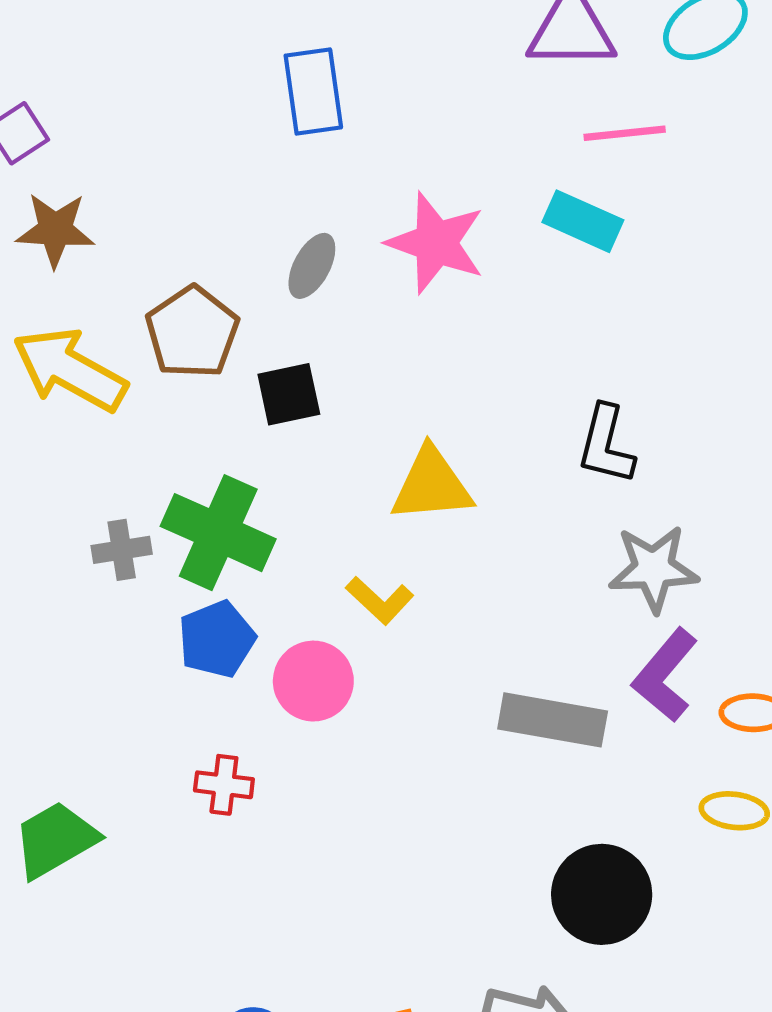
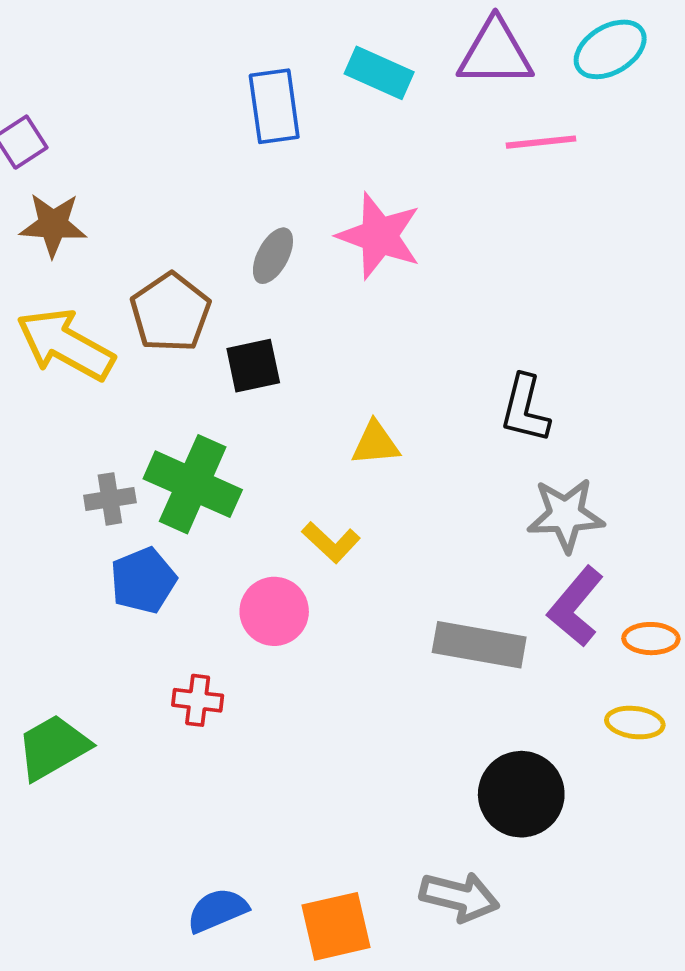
cyan rectangle: (583, 221) -> (379, 73), moved
yellow triangle: (432, 485) -> (375, 443), size x0.7
blue pentagon: (217, 639) -> (143, 580), moved

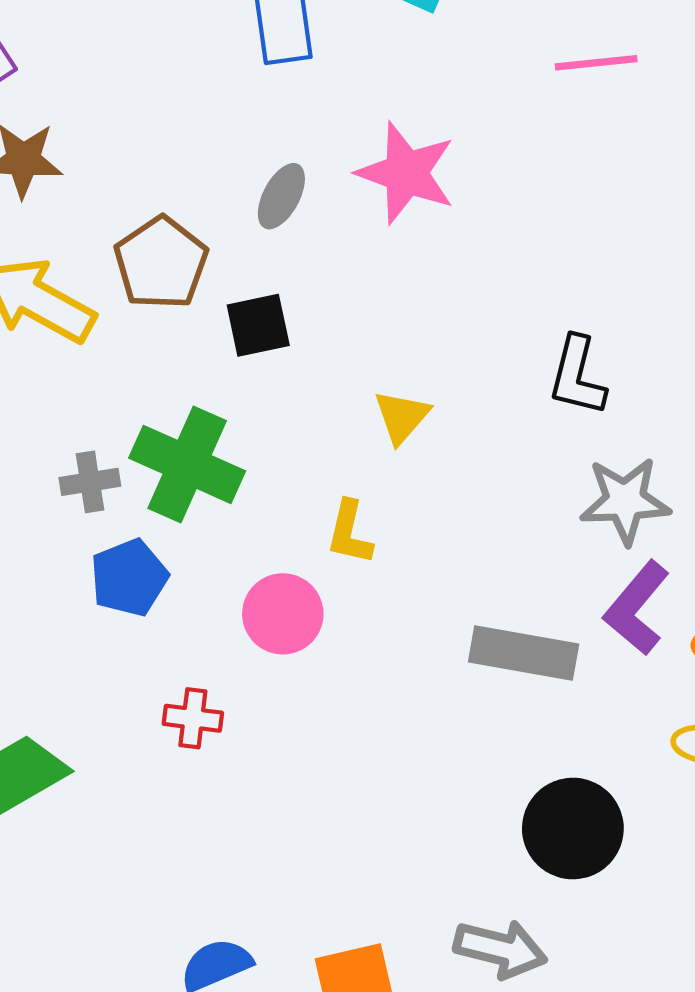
yellow triangle: (375, 443) -> (402, 417), turned -44
yellow L-shape: (331, 542) -> (350, 533), turned 60

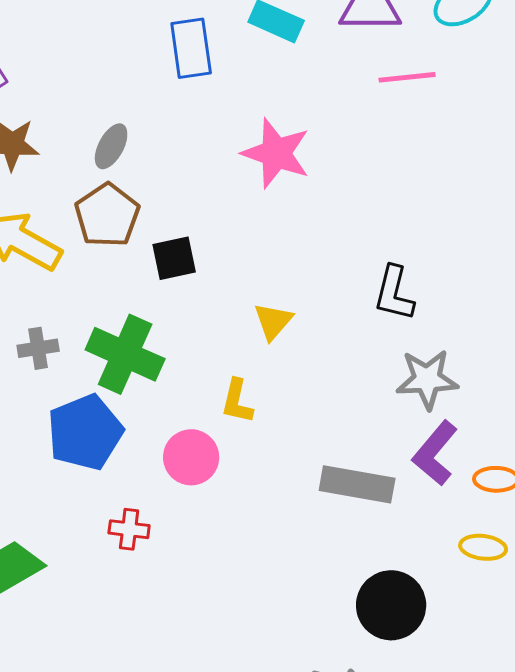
gray ellipse: (281, 196) -> (111, 146), moved
gray cross: (90, 482) -> (38, 348), moved
blue pentagon: (129, 578) -> (85, 432), size x1.4

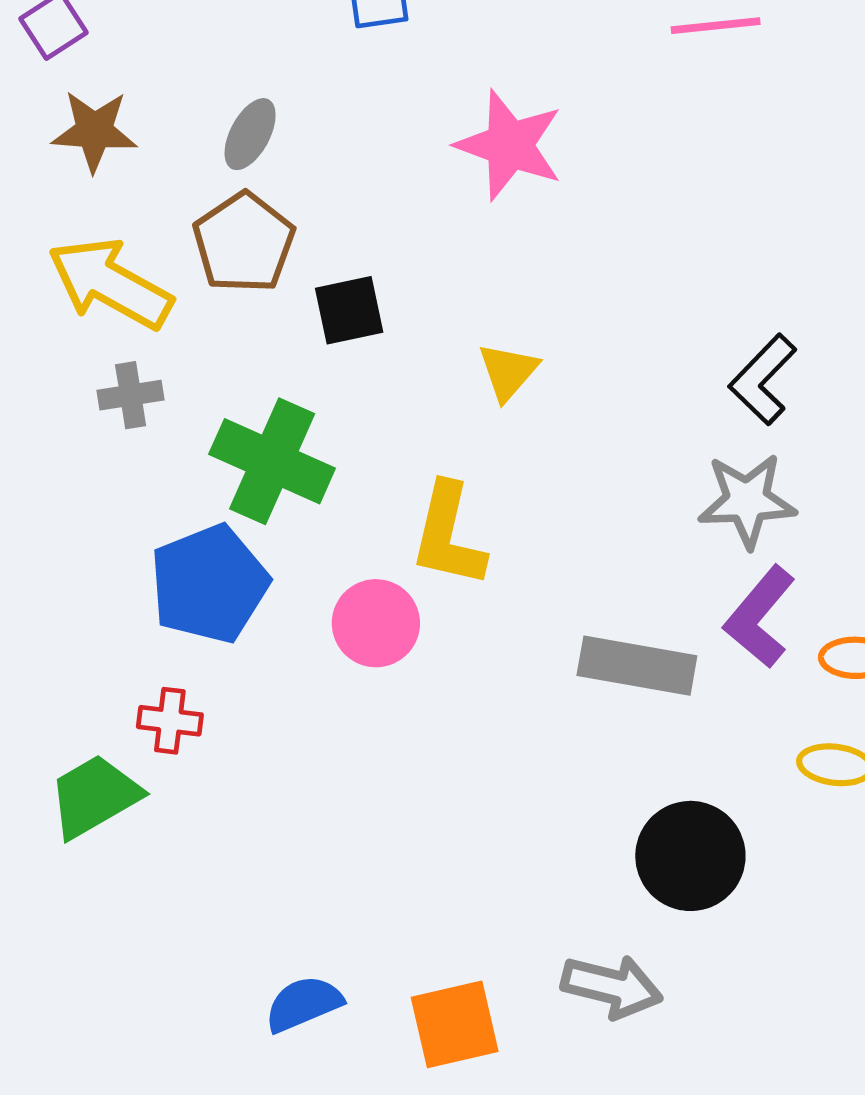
black L-shape: (394, 293) -> (763, 379), moved, turned 30
yellow triangle: (273, 321) -> (508, 372), moved
gray cross: (38, 348) -> (131, 395), moved
yellow L-shape: (237, 401) -> (448, 535), size x1.5
red cross: (129, 529) -> (170, 721), moved

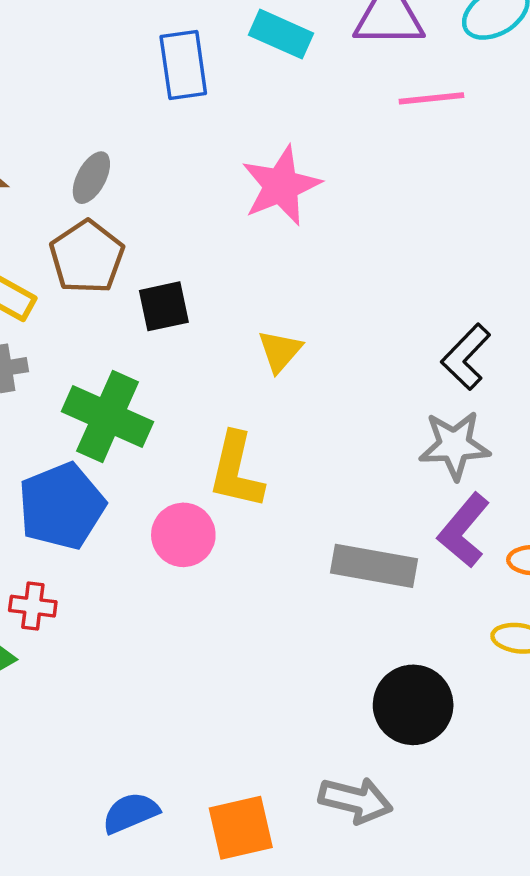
pink star: (510, 145) -> (281, 186), turned 30

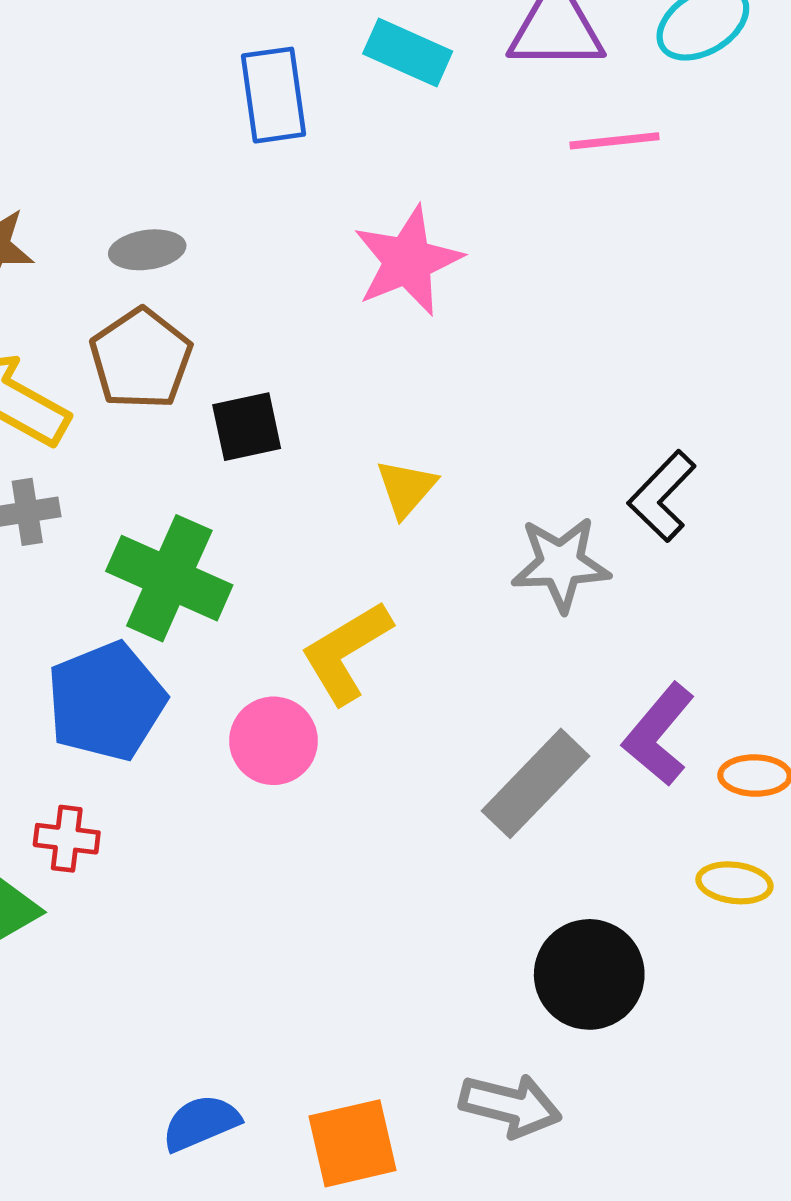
gray ellipse: (91, 178) -> (147, 250), turned 54
gray star: (454, 445) -> (561, 564), moved
yellow L-shape: (236, 471) -> (346, 652), turned 46
gray rectangle: (374, 566) -> (536, 783), turned -56

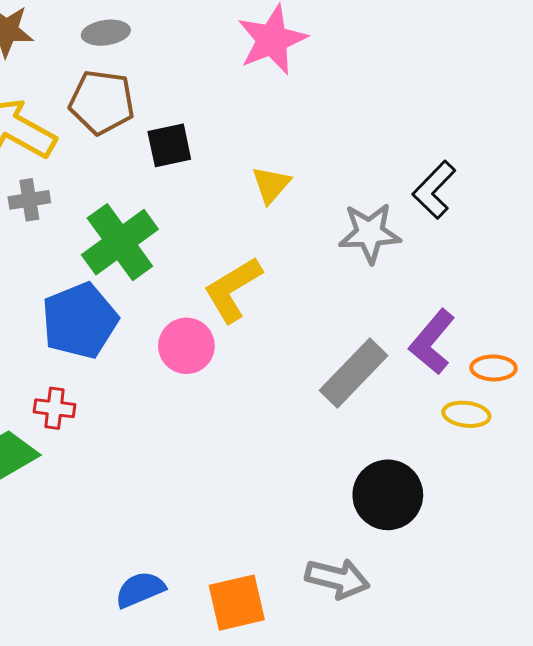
brown pentagon: (141, 359) -> (102, 102), turned -30
green cross: (169, 578) -> (120, 242), turned 30
yellow ellipse: (734, 883) -> (466, 414), moved

